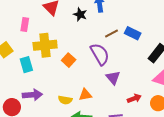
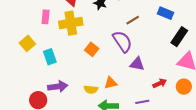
blue rectangle: (133, 33) -> (165, 13), moved
yellow cross: (45, 45) -> (71, 23), moved
purple triangle: (113, 78) -> (137, 64), turned -35

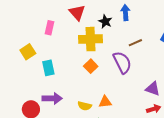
yellow cross: (71, 23) -> (90, 39), moved
purple triangle: (137, 64) -> (153, 89), moved

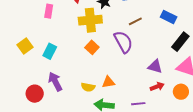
yellow square: (28, 52) -> (25, 46), moved
cyan rectangle: (48, 68) -> (50, 51), turned 42
purple arrow: (52, 98) -> (55, 82), turned -114

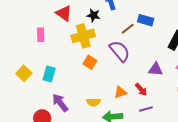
blue rectangle: (169, 17) -> (146, 20), moved
orange triangle: (108, 82) -> (120, 92), moved
red arrow: (157, 87) -> (141, 89), moved, turned 80

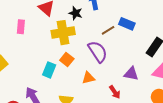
cyan rectangle: (49, 74) -> (49, 70), moved
orange triangle: (120, 92) -> (88, 78), moved

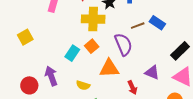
orange triangle: (88, 78) -> (109, 68), size x1.5

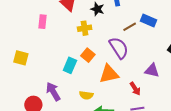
yellow cross: (93, 19) -> (85, 28), size x0.6
yellow square: (25, 37) -> (21, 58), turned -35

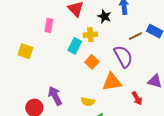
yellow square: (21, 58) -> (25, 51), moved
cyan rectangle: (70, 65) -> (75, 46), moved

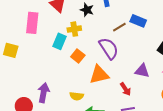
pink rectangle: (49, 25) -> (32, 23), size x1.5
purple arrow: (55, 96) -> (44, 93), turned 42

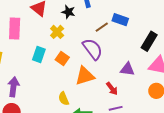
yellow cross: (74, 29) -> (57, 32), turned -32
cyan rectangle: (60, 41) -> (39, 55), moved
purple arrow: (44, 93) -> (13, 87), moved
yellow semicircle: (77, 96) -> (64, 99), turned 64

